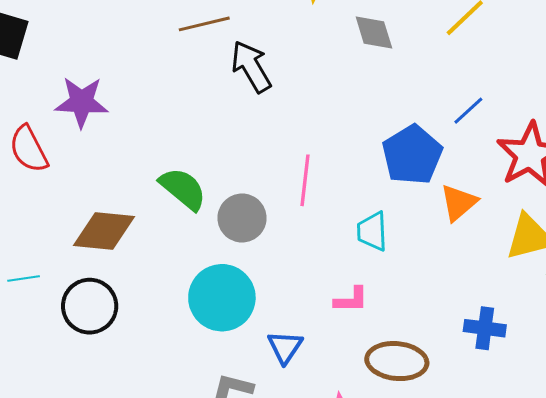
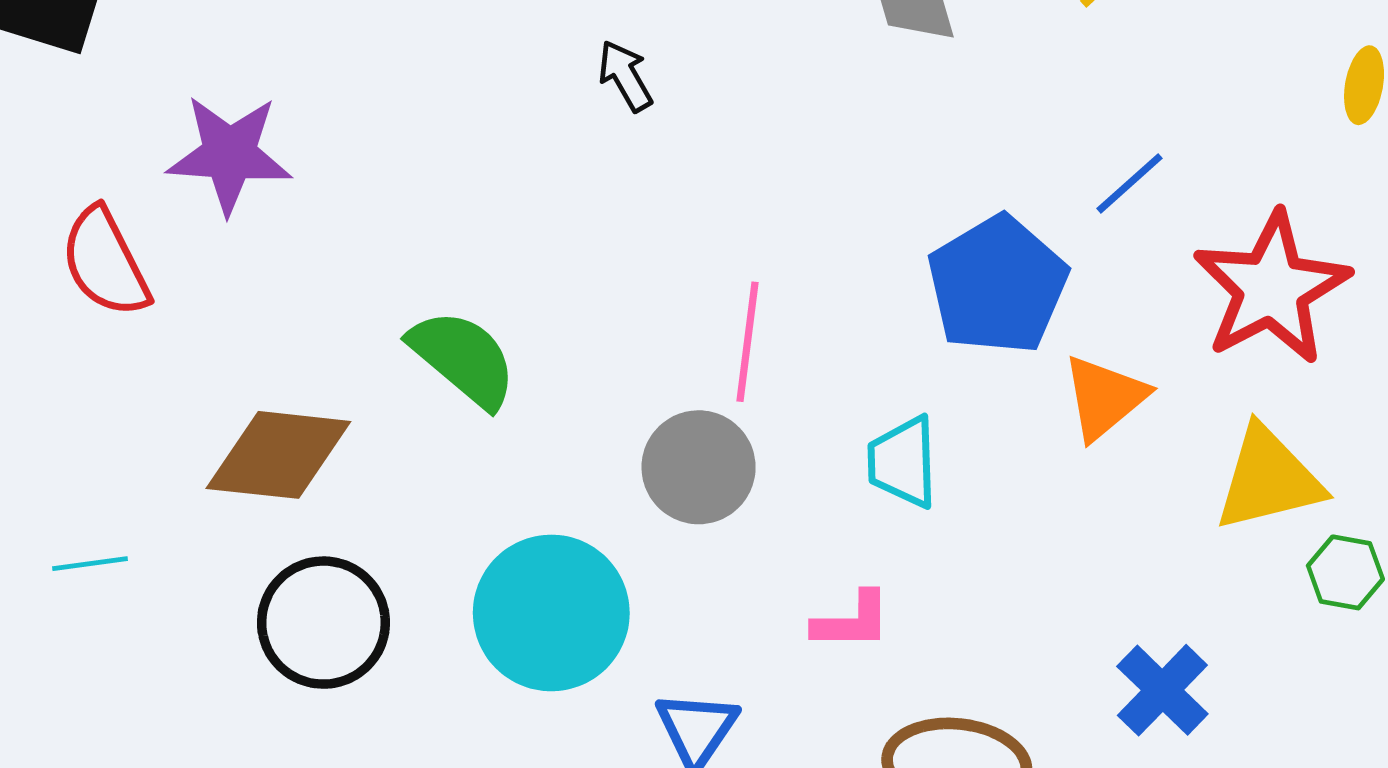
black arrow: (251, 67) -> (625, 76), size x0.6
gray circle: (242, 218) -> (699, 467), moved
black circle: (90, 306) -> (323, 623), moved
blue cross: (485, 328) -> (1162, 690), turned 36

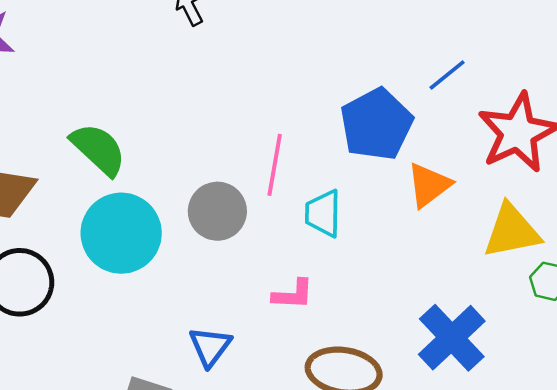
pink line: (747, 342) -> (275, 165), moved
cyan circle: (551, 613) -> (121, 233), moved
blue cross: (1162, 690) -> (452, 338), size x1.4

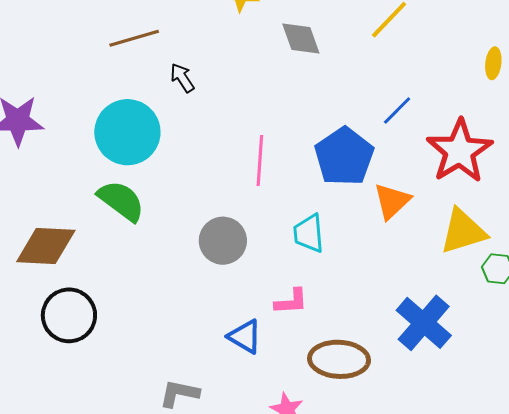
pink line: (275, 165) -> (260, 161), moved
cyan circle: (121, 233) -> (127, 132), moved
blue triangle: (210, 347) -> (245, 337), moved, turned -30

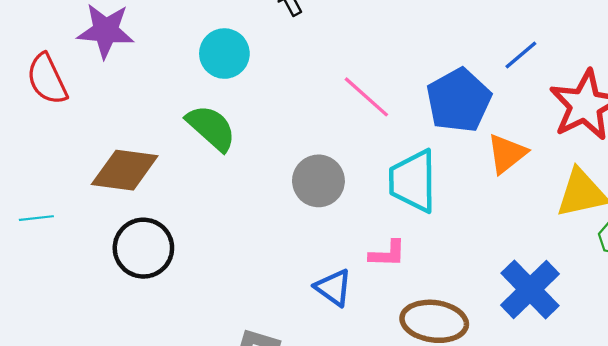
cyan circle: (127, 132) -> (224, 54), size x0.7
pink line: (260, 161) -> (366, 97), turned -57
cyan trapezoid: (309, 233) -> (413, 181), size x1.5

